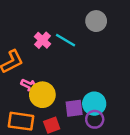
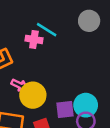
pink cross: (42, 40) -> (34, 39), turned -35
cyan line: (65, 40) -> (47, 30), moved

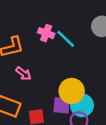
cyan line: (47, 30) -> (66, 39), moved
yellow circle: (33, 95) -> (72, 91), moved

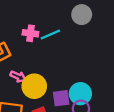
cyan line: (66, 39) -> (50, 34), turned -54
yellow circle: (72, 91) -> (34, 86), moved

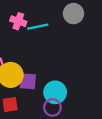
purple square: (61, 98) -> (28, 81), moved

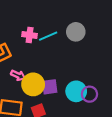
gray circle: (73, 14) -> (76, 32), moved
purple circle: (52, 107) -> (89, 94), moved

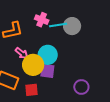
gray circle: (76, 32) -> (72, 26), moved
cyan circle: (76, 91) -> (48, 55), moved

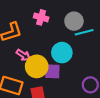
cyan line: (58, 25) -> (84, 32), moved
cyan circle: (48, 55) -> (62, 53), moved

